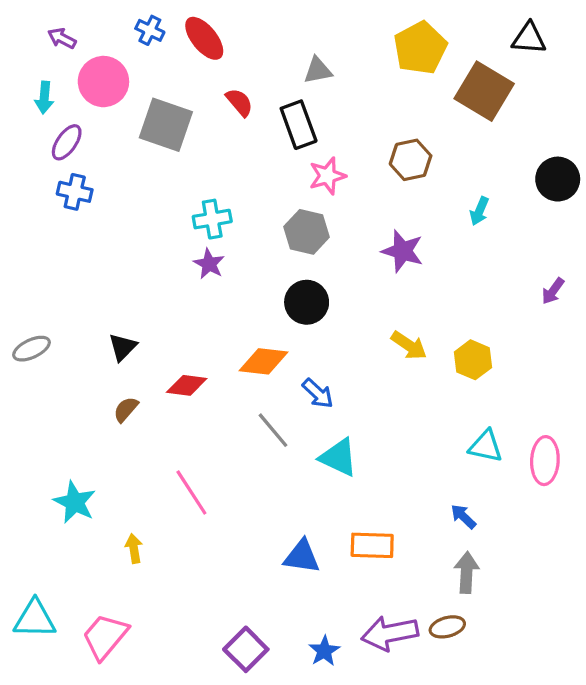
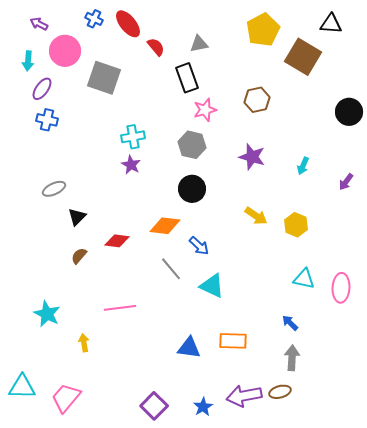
red semicircle: (239, 102) -> (156, 47), moved
cyan arrow: (479, 211) -> (303, 166), moved
gray ellipse: (31, 349) -> (54, 189), moved
pink line: (191, 493) -> (120, 308), turned -64

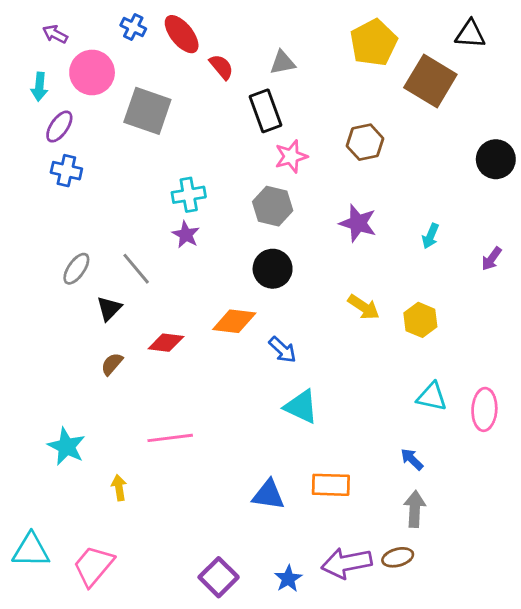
gray ellipse: (54, 189) -> (76, 269), turned -30
gray line: (171, 269) -> (136, 269), moved

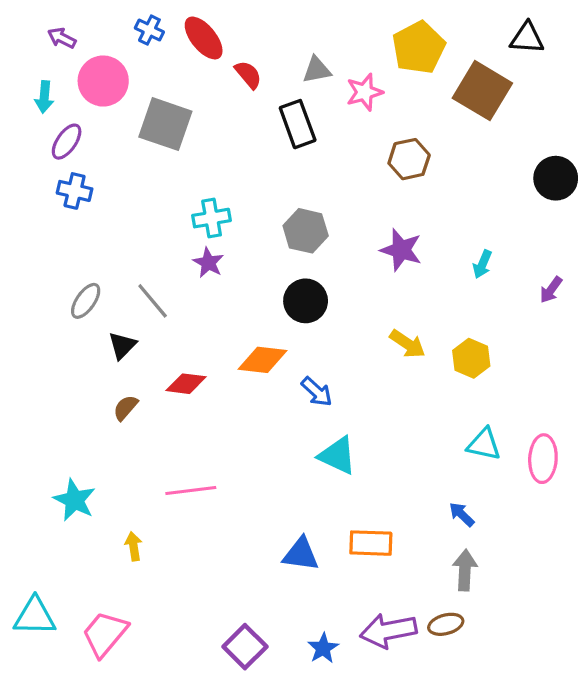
pink star: (291, 156) -> (364, 92), moved

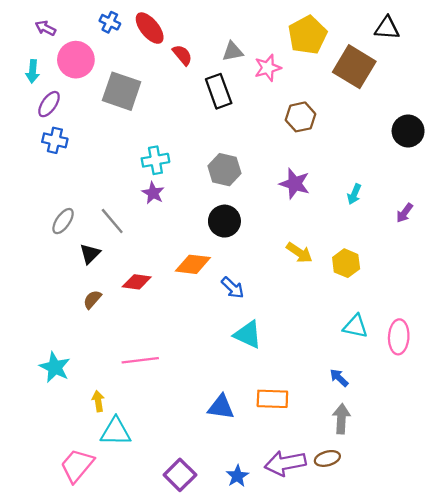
cyan triangle: (35, 616) -> (116, 432), moved

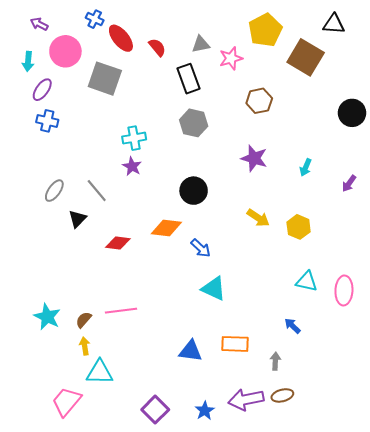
red ellipse: (150, 28) -> (121, 38), moved
gray hexagon: (224, 170) -> (194, 123), moved
brown semicircle: (92, 299) -> (84, 320), moved
gray arrow: (341, 419) -> (275, 361), moved, size x0.7

